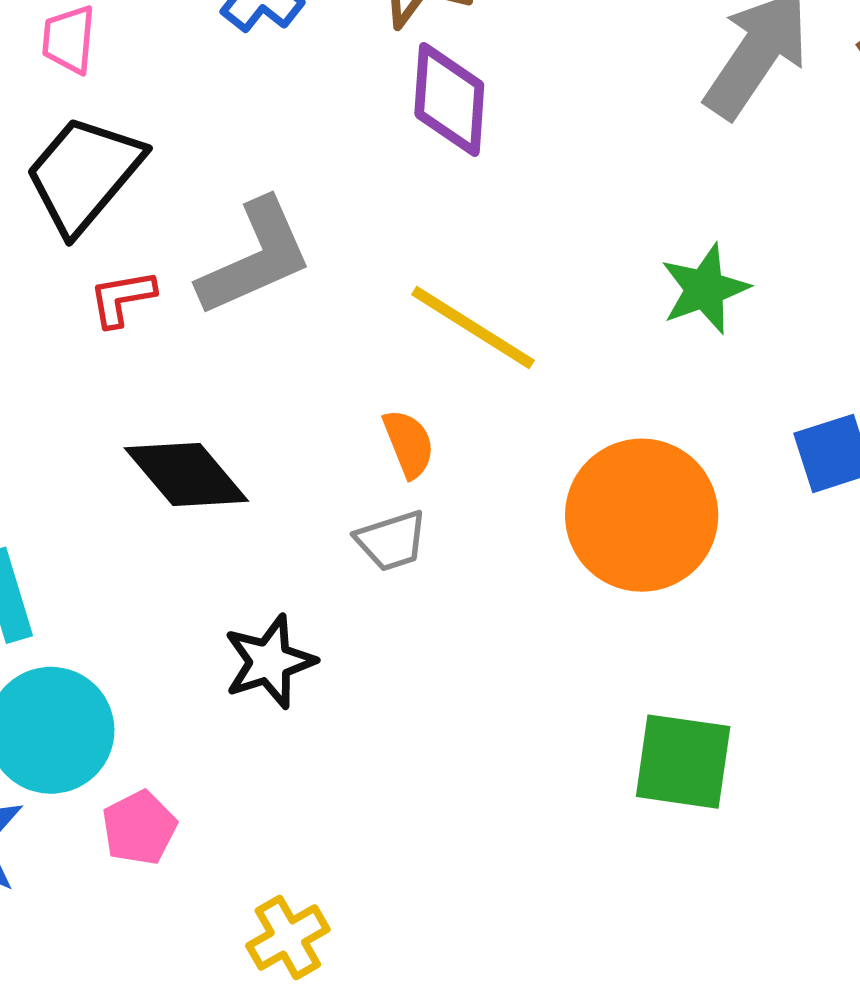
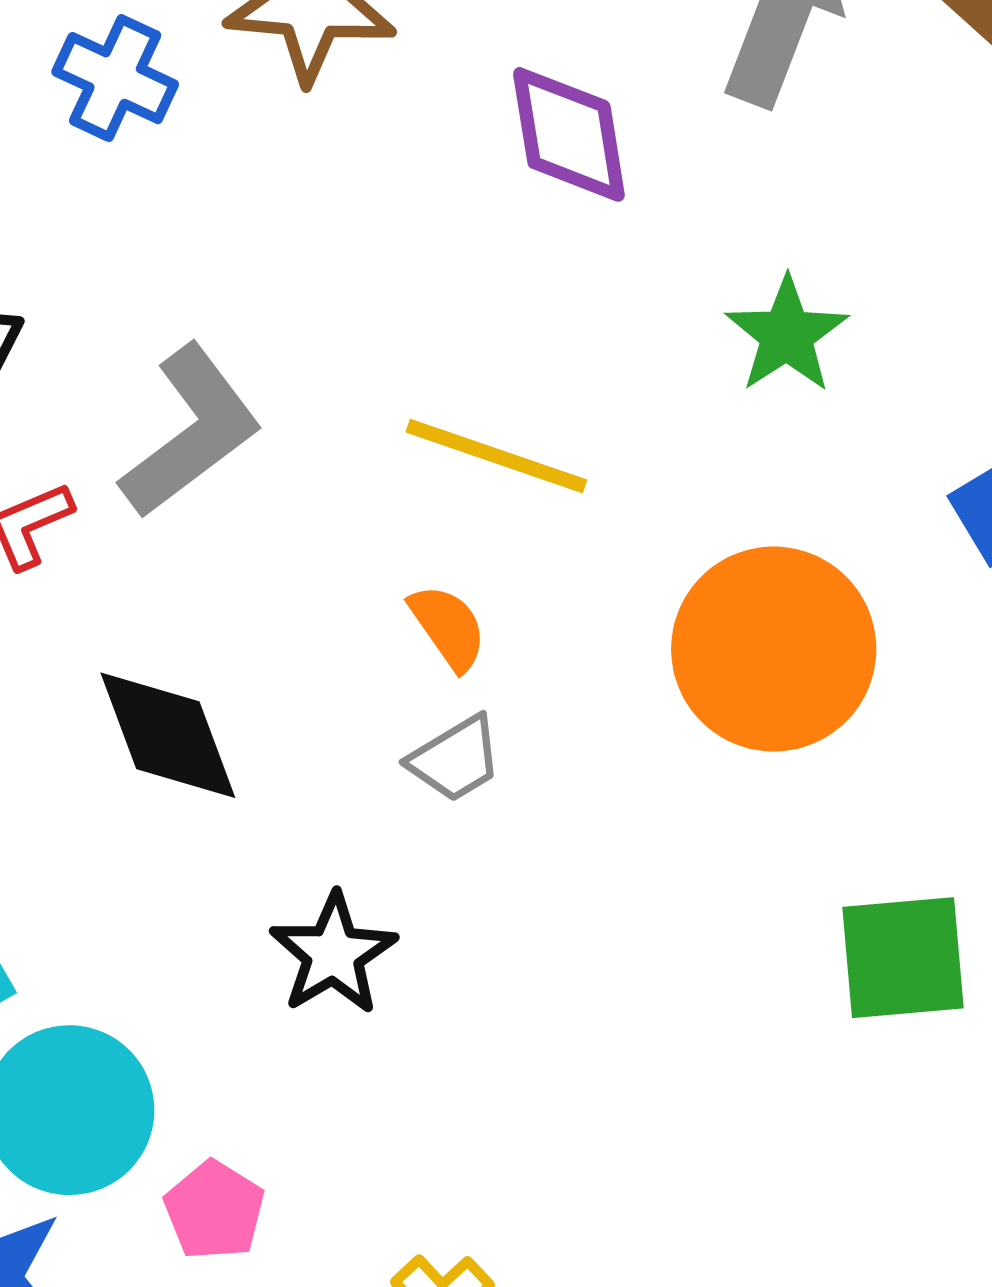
purple diamond: (449, 99) -> (569, 134), moved
black diamond: (186, 474) -> (168, 735), turned 33

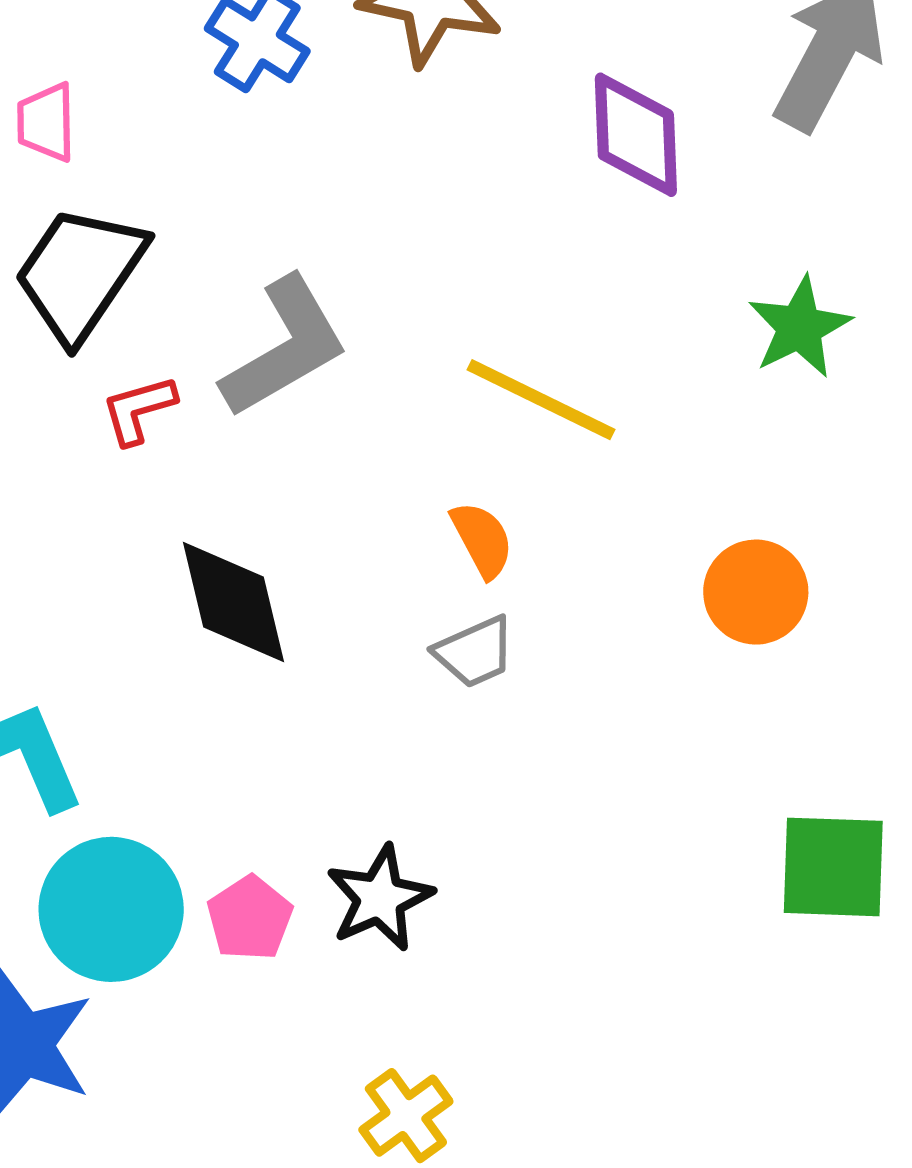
orange circle: (774, 649) -> (756, 592), size x0.6
black star: (333, 954) -> (380, 898), moved
pink pentagon: (214, 1210) -> (250, 918), moved

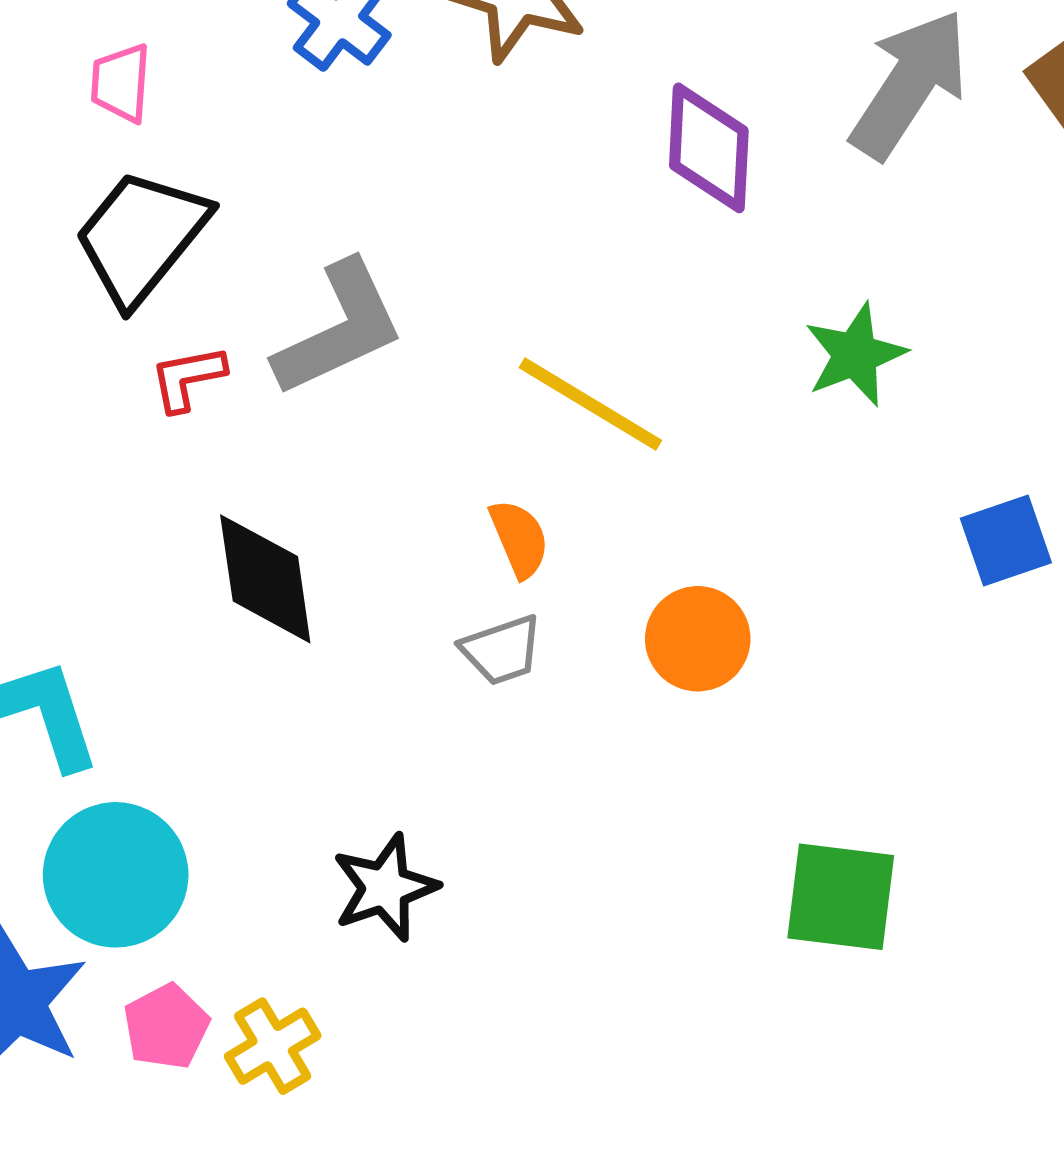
orange circle: (756, 592) -> (698, 639), moved
pink pentagon: (250, 918) -> (166, 1027), moved
yellow cross: (406, 1116) -> (273, 1046), moved

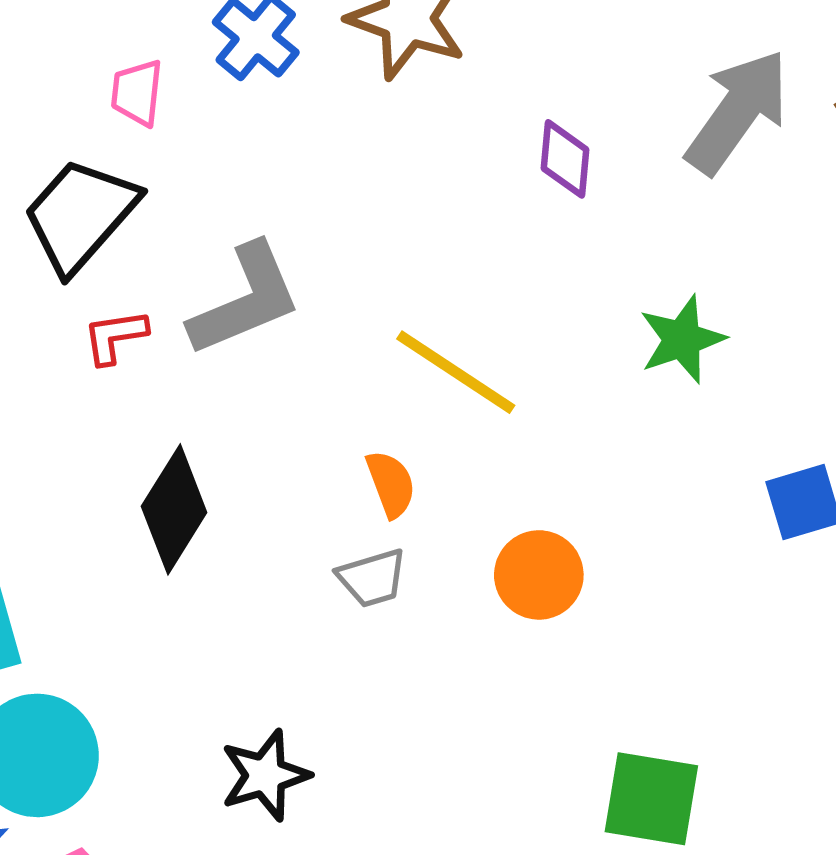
pink trapezoid: (121, 83) -> (137, 93), moved
purple diamond: (709, 148) -> (565, 159), size x0.7
black diamond: (265, 579) -> (174, 509), turned 38

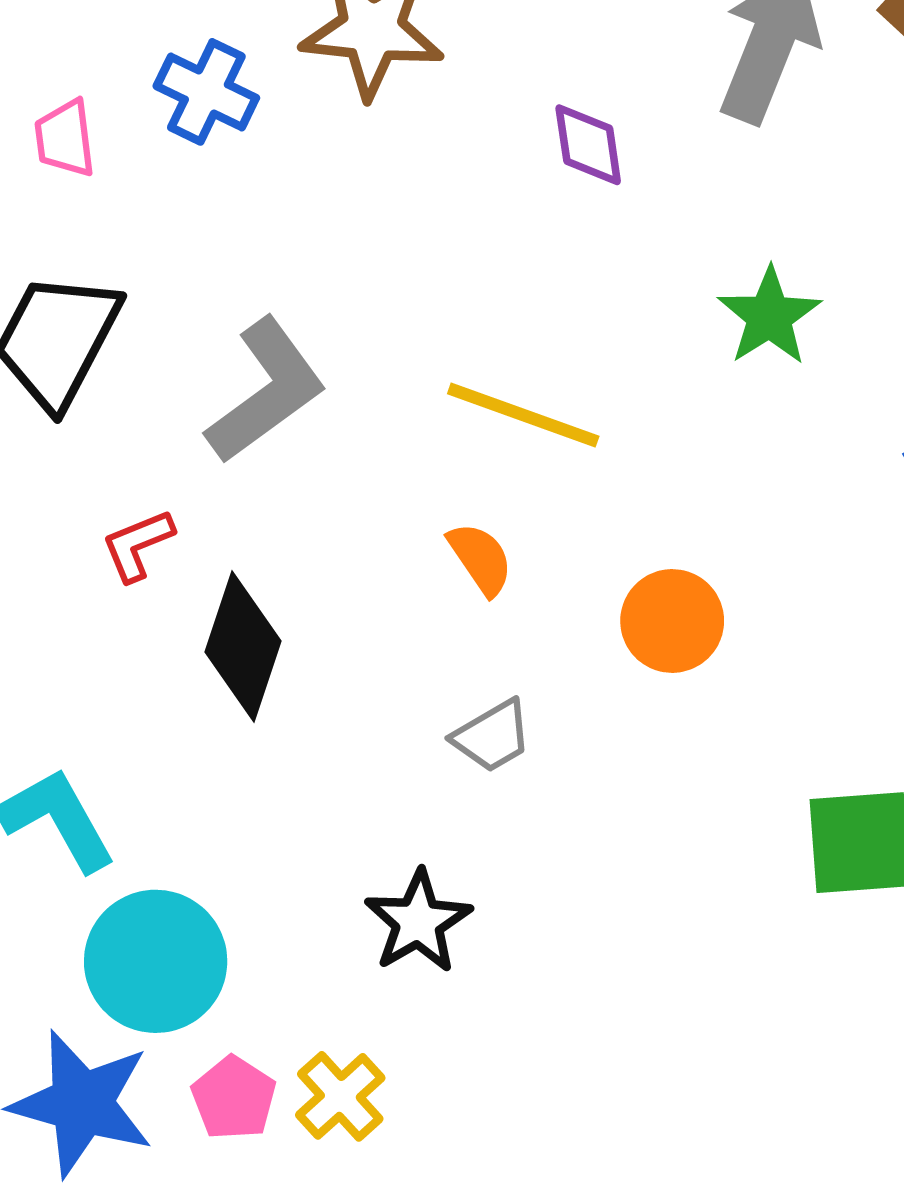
pink trapezoid: (137, 93) -> (65, 138), moved
red L-shape: (115, 336) -> (138, 545), moved
gray trapezoid: (372, 578) -> (492, 736), moved

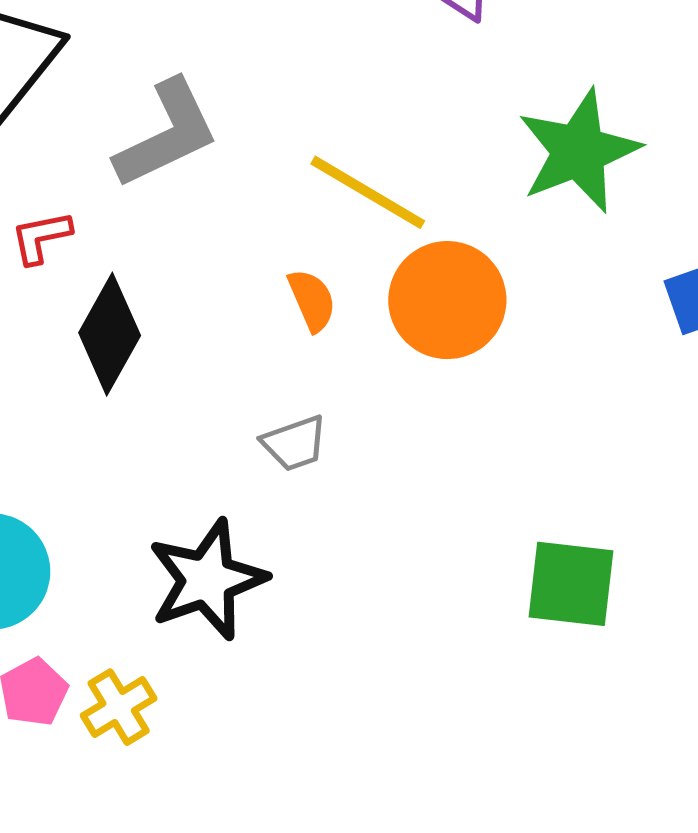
green star: (769, 316) -> (579, 151), size x1.5
orange circle: (672, 621) -> (447, 300), moved, size x1.4
black star: (418, 922) -> (207, 580), size x1.4

